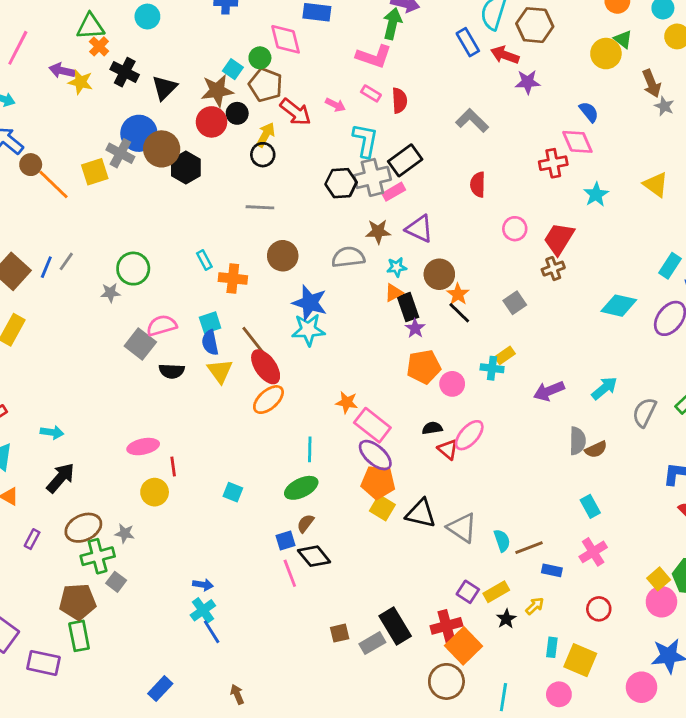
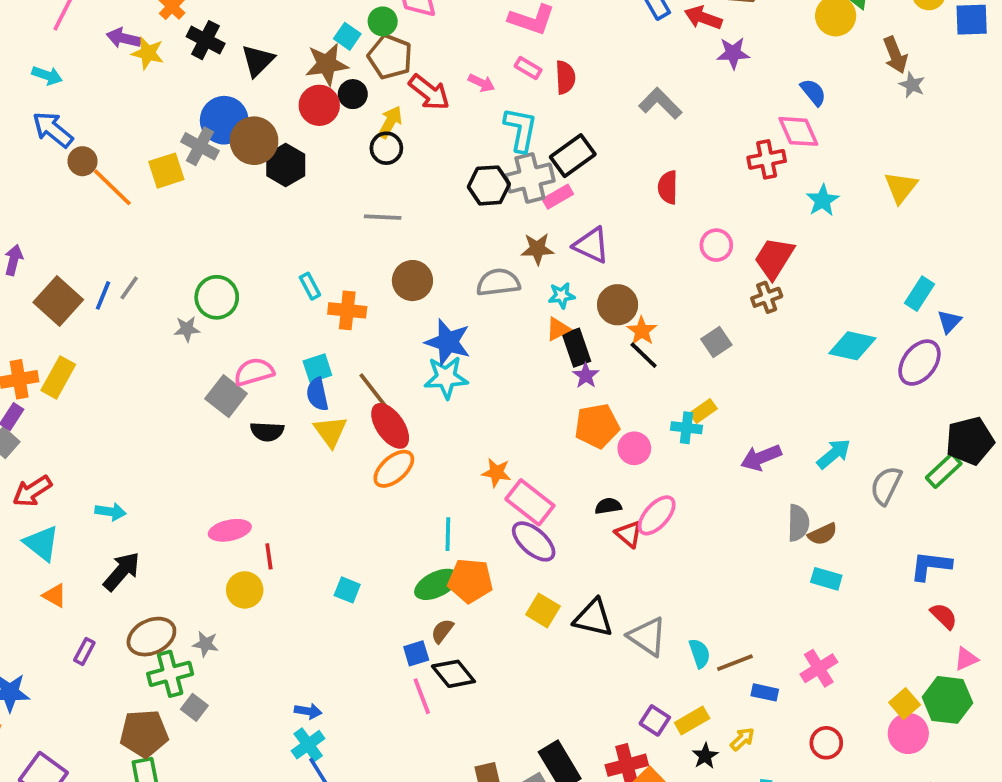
yellow triangle: (656, 185) -> (901, 187), turned 32
orange pentagon: (378, 482) -> (470, 581), moved
cyan rectangle: (590, 506) -> (826, 579), moved, turned -45

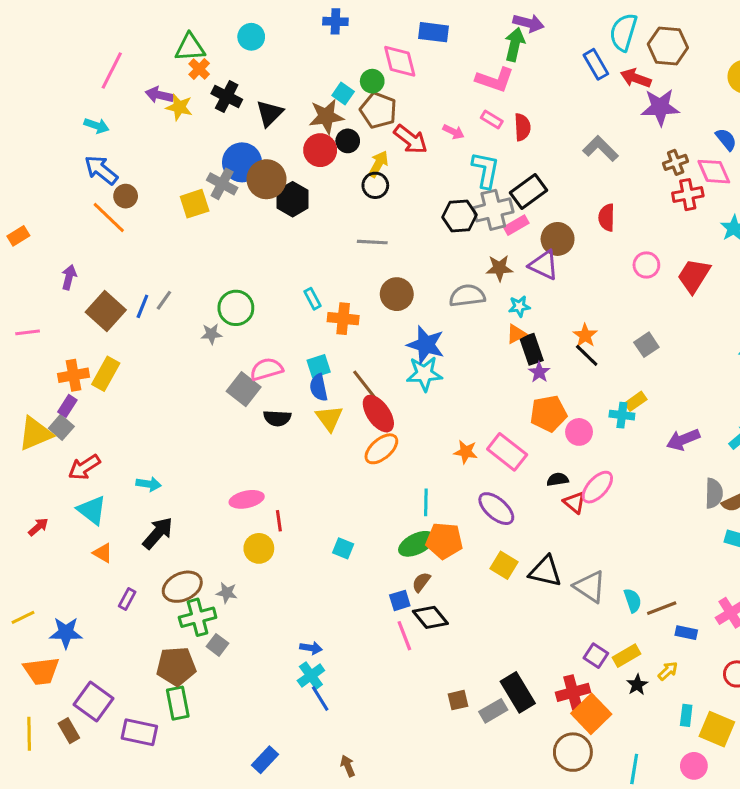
purple star: (733, 53) -> (660, 107), size x1.4
orange line: (112, 187) -> (109, 218), moved
brown cross: (767, 297) -> (676, 162), moved
brown circle: (618, 305) -> (558, 239), moved
pink rectangle: (530, 502) -> (507, 452), moved

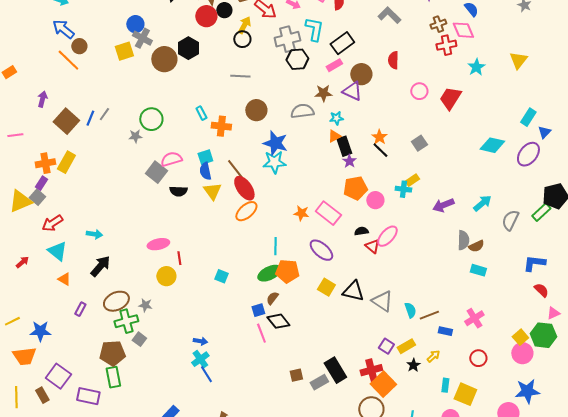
blue circle: (242, 162) -> (135, 24), moved, size x0.7
brown circle: (267, 179) -> (164, 59), moved
gray cross: (493, 210) -> (287, 39), moved

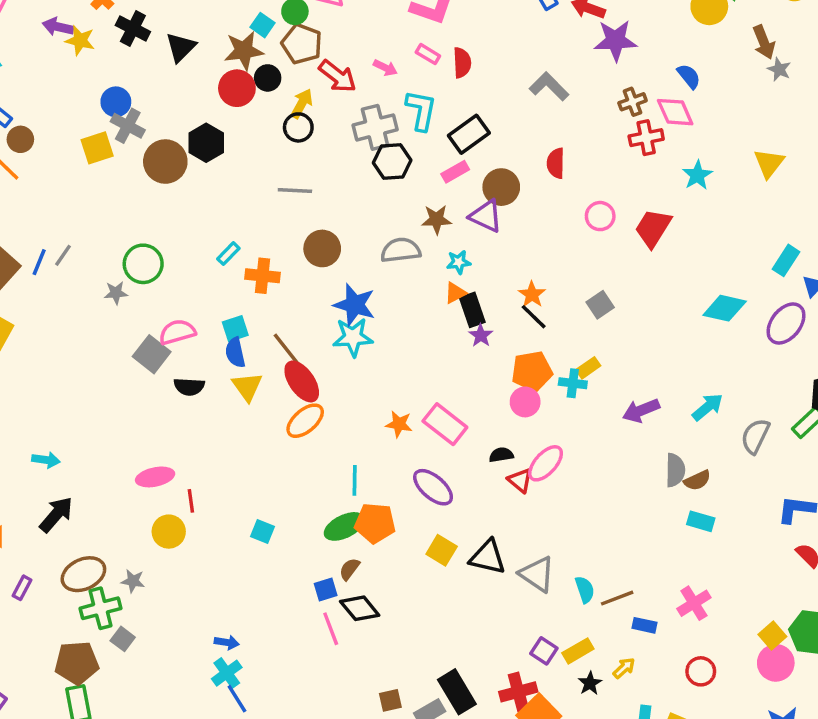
cyan rectangle: (201, 113) -> (228, 254), turned 72
orange pentagon: (355, 188) -> (532, 371), moved

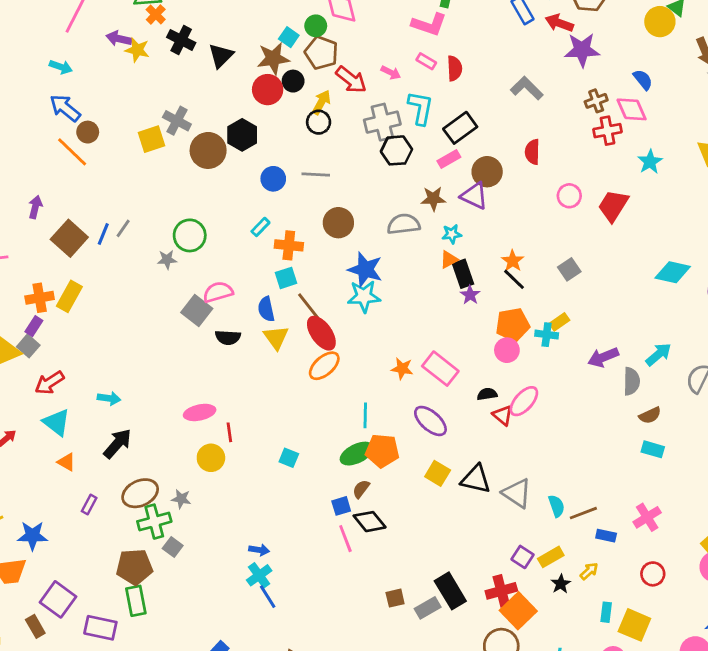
blue circle: (116, 102) -> (273, 179), moved
cyan square: (235, 329) -> (286, 278), moved
gray semicircle: (675, 470) -> (632, 381), moved

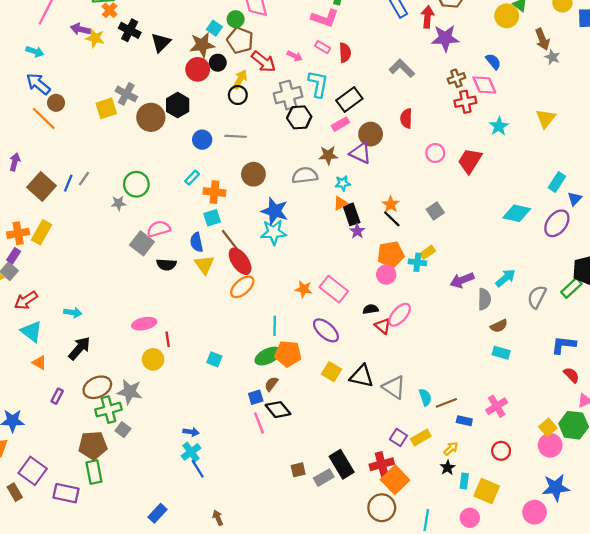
red arrow: (559, 23) -> (427, 17), turned 75
gray star: (181, 499) -> (130, 392), size x1.6
black star: (561, 584) -> (448, 468), moved

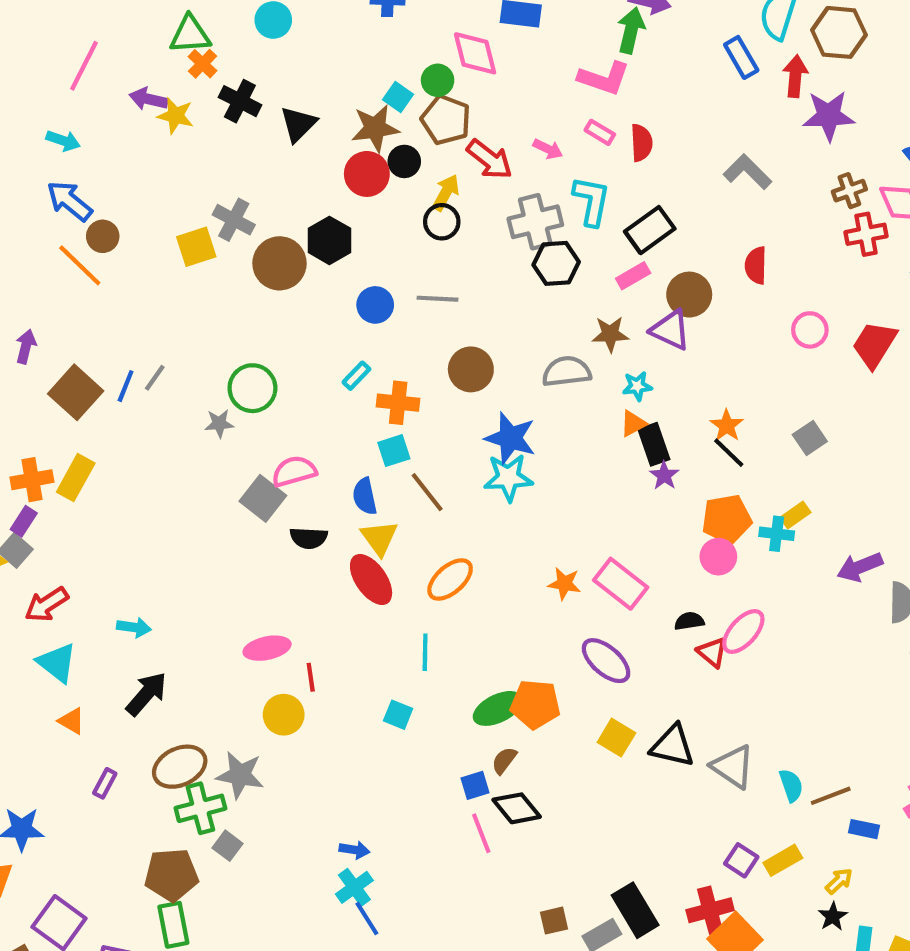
red ellipse: (240, 261) -> (371, 579), moved
cyan line: (275, 326) -> (425, 652), moved

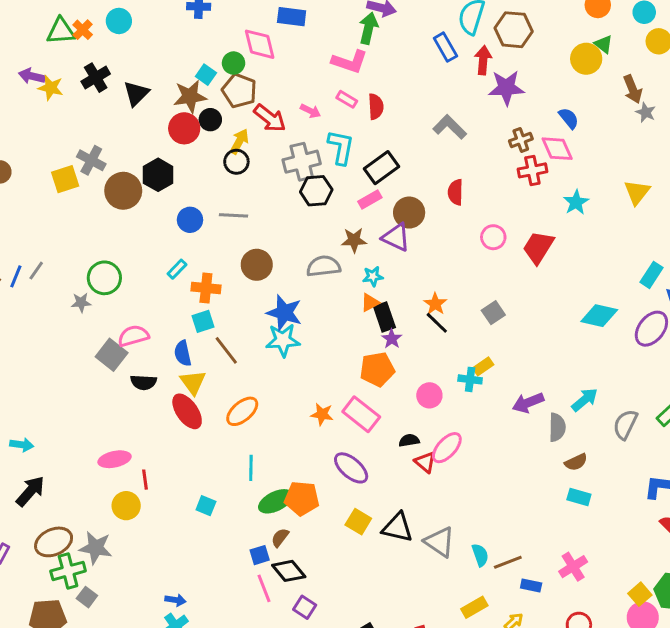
orange cross: (203, 64) -> (83, 30), moved
black cross: (240, 101) -> (96, 78), turned 32
orange pentagon: (727, 519) -> (377, 369), moved
cyan line: (425, 652) -> (251, 468), moved
purple square: (741, 860) -> (305, 607), moved

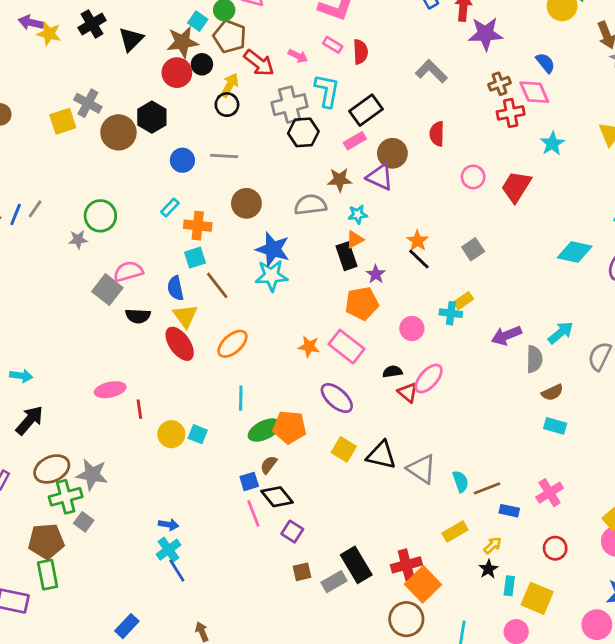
black rectangle: (384, 317) -> (347, 256), moved
yellow circle: (126, 506) -> (171, 434), moved

